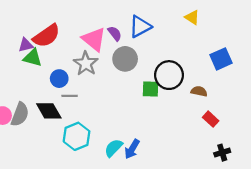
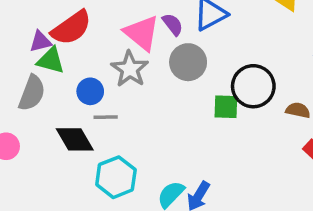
gray semicircle: (20, 114) -> (32, 93), moved

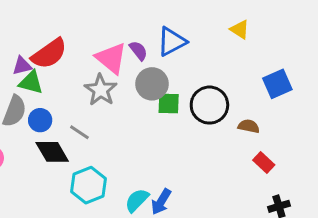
blue circle: (90, 91) -> (40, 120), moved
green square: (226, 107) -> (169, 104), moved
gray line: (106, 117) -> (79, 132), turned 35

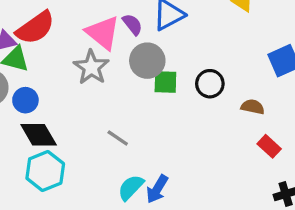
black circle: (209, 105) -> (210, 84), size x0.7
gray line: (79, 132) -> (118, 138), moved
cyan hexagon: (88, 185) -> (45, 171), moved

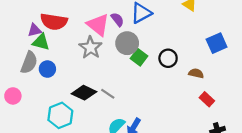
red semicircle: (35, 28) -> (54, 22), turned 44
green square: (165, 82) -> (139, 57), turned 35
black diamond: (39, 135) -> (84, 93), moved, turned -35

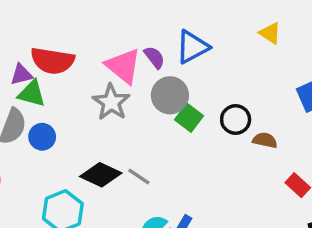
brown semicircle: (196, 73) -> (265, 140), moved

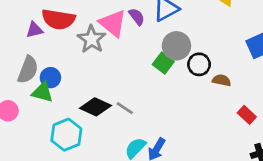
green triangle: (32, 94) -> (42, 92), moved
gray circle: (170, 95) -> (176, 46), moved
gray star: (111, 102) -> (92, 39), moved

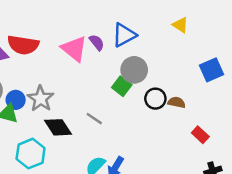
gray star: (92, 39) -> (41, 99), moved
black circle: (199, 64) -> (155, 99), moved
black diamond: (96, 107) -> (58, 127), turned 32
gray line: (125, 108) -> (94, 119), moved

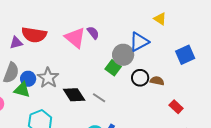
blue triangle: (124, 35) -> (139, 42), moved
gray line: (94, 119) -> (99, 98), moved
black diamond: (58, 127) -> (74, 95), moved

